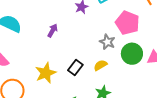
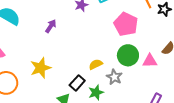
gray star: (107, 42) -> (114, 77), moved
black rectangle: (75, 68) -> (77, 83), moved

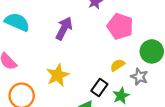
pink pentagon: (126, 24) -> (120, 26), moved
purple arrow: (51, 26) -> (64, 28), size x1.5

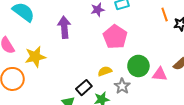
purple arrow: (64, 28) -> (64, 27), turned -45
yellow star: (58, 75) -> (35, 57), moved

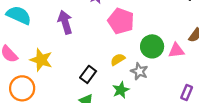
yellow star: (35, 57) -> (41, 60), turned -30
black rectangle: (84, 88) -> (88, 74), moved

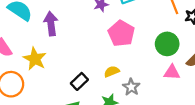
purple arrow: (65, 22) -> (51, 24), moved
green circle: (152, 46) -> (167, 44), moved

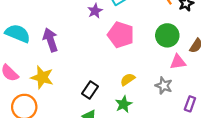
yellow semicircle: (112, 71) -> (128, 79), moved
gray star: (131, 87) -> (164, 86), moved

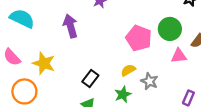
pink pentagon: (121, 35) -> (139, 38), moved
purple arrow: (50, 40) -> (70, 26), moved
gray star: (164, 86) -> (149, 81), moved

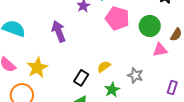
pink pentagon: (139, 38) -> (117, 18), moved
yellow star: (44, 63) -> (37, 68), turned 30
yellow semicircle: (128, 70) -> (104, 67), moved

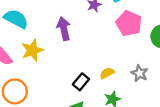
yellow star: (37, 68) -> (32, 50), moved
gray star: (135, 75) -> (140, 73), moved

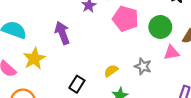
black rectangle: (81, 82) -> (77, 84), moved

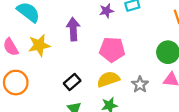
pink pentagon: (125, 19) -> (112, 50), moved, turned -30
yellow semicircle: (111, 71) -> (108, 79), size x1.5

